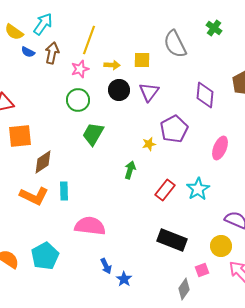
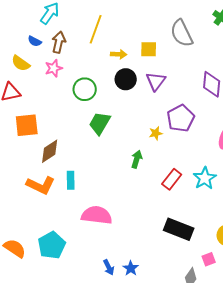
yellow semicircle: (14, 32) -> (21, 63), moved
pink star: (80, 69) -> (54, 68), moved
blue arrow: (106, 266) -> (109, 267), moved

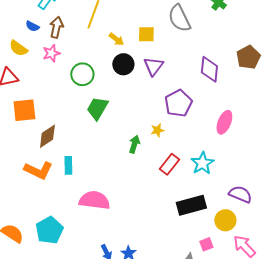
yellow arrow: (119, 54) -> (116, 39), turned 35
yellow star: (156, 133) -> (157, 130), moved
black rectangle: (179, 229) -> (191, 205), moved, turned -36

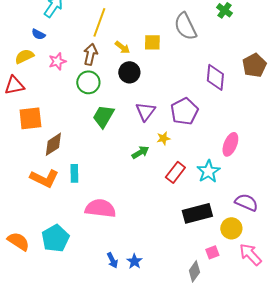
brown arrow: (56, 27) -> (90, 54), moved
yellow semicircle: (18, 48) -> (24, 56), turned 120
purple triangle: (153, 66) -> (145, 111), moved
pink ellipse: (224, 122) -> (230, 144), moved
green arrow: (134, 144) -> (140, 152), turned 42

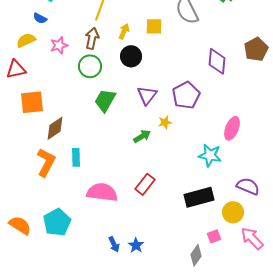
yellow arrow: (122, 47) -> (124, 31), turned -105
cyan star: (208, 171) -> (210, 155), turned -30
red rectangle: (175, 172) -> (145, 184), moved
orange L-shape: (44, 178) -> (46, 162), turned -88

